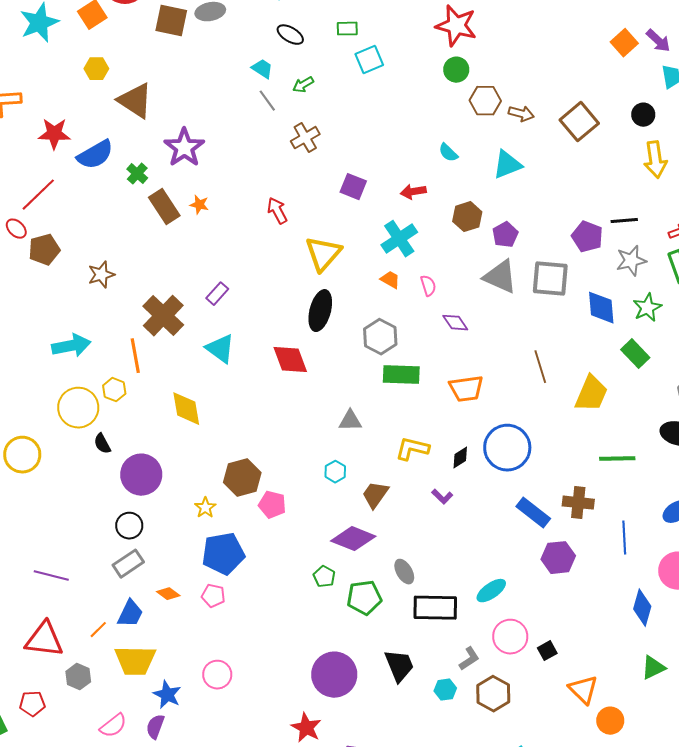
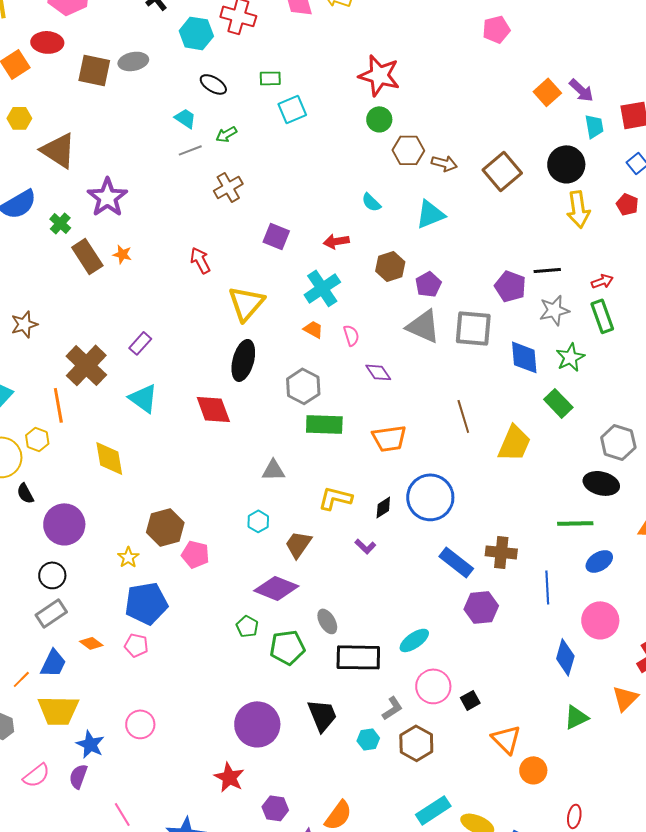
gray line: (267, 101) -> (190, 150), turned -75
black circle: (643, 115) -> (566, 164), size x1.6
green line: (617, 459) -> (575, 523), moved

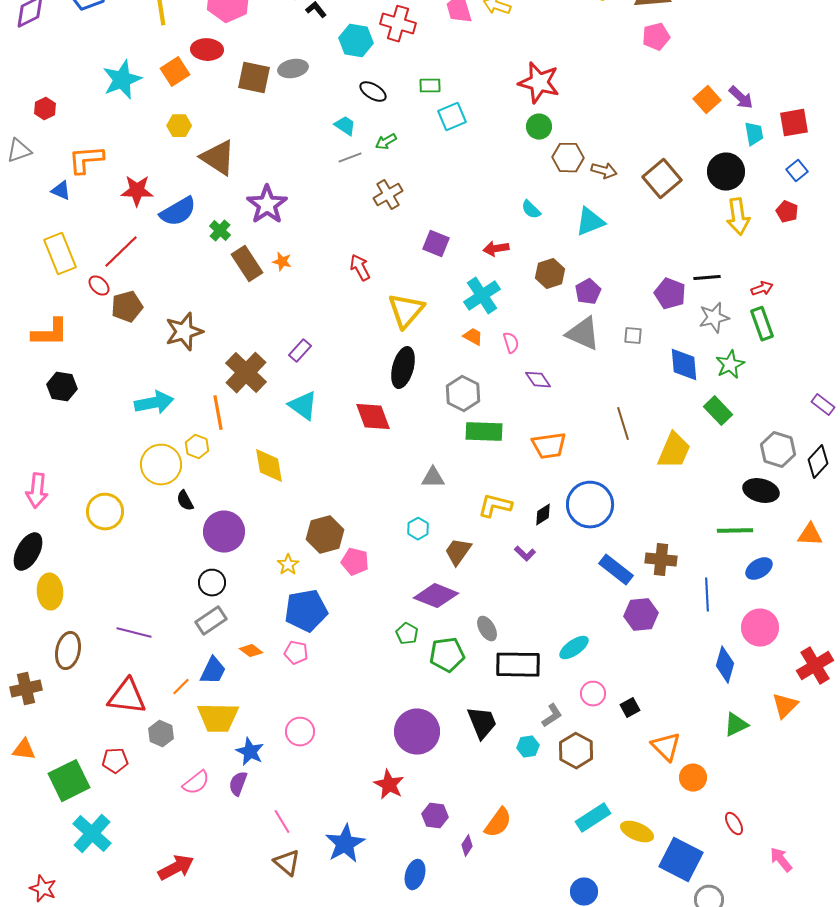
brown star: (24, 324) -> (184, 332), size x1.4
gray square: (473, 328) -> (633, 336), size x0.5
pink circle: (433, 686) -> (593, 694), size x0.7
red ellipse: (574, 816) -> (734, 824), turned -40

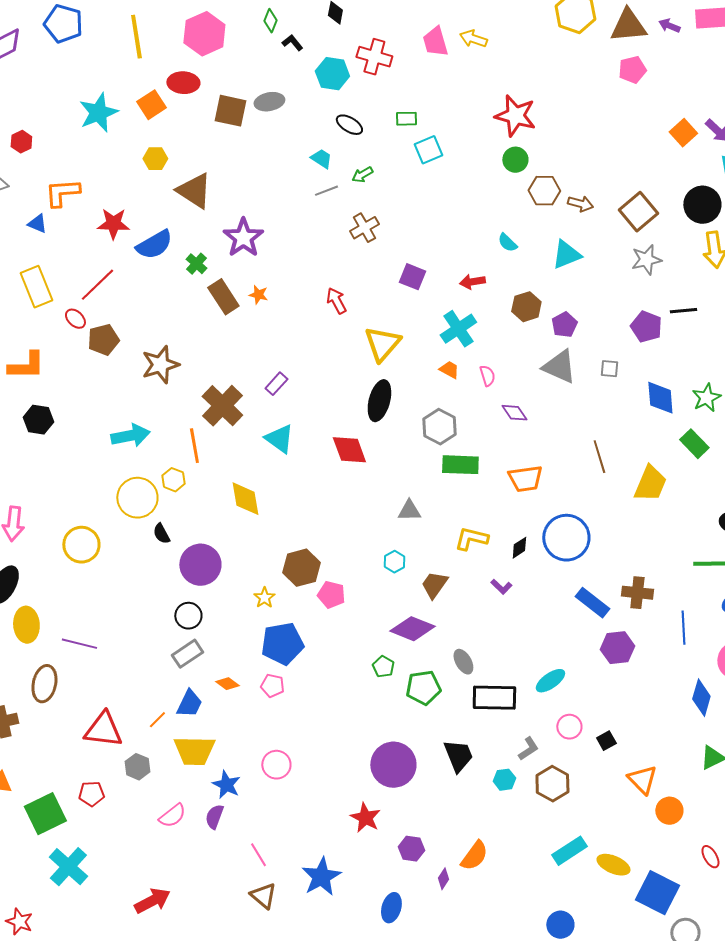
gray star: (714, 318) -> (646, 260), moved
purple line: (134, 633) -> (79, 644), moved

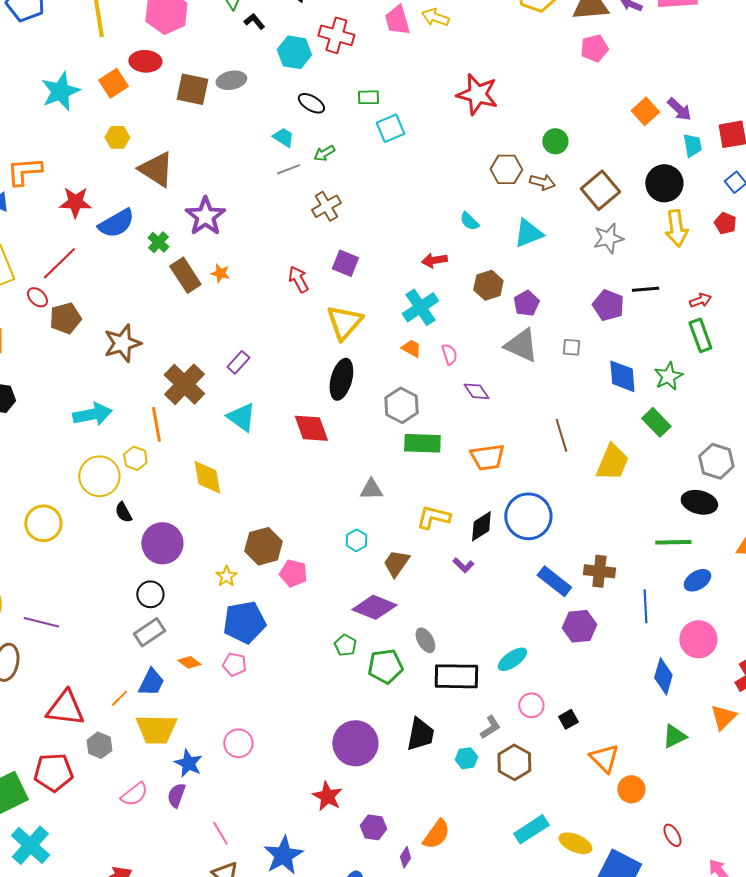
green circle: (515, 160) -> (555, 141), moved
purple square: (412, 277) -> (345, 263), moved
black diamond: (519, 548) -> (481, 526), size x1.4
black trapezoid: (458, 756) -> (420, 734), turned 33
red pentagon: (91, 794) -> (53, 772), size x1.5

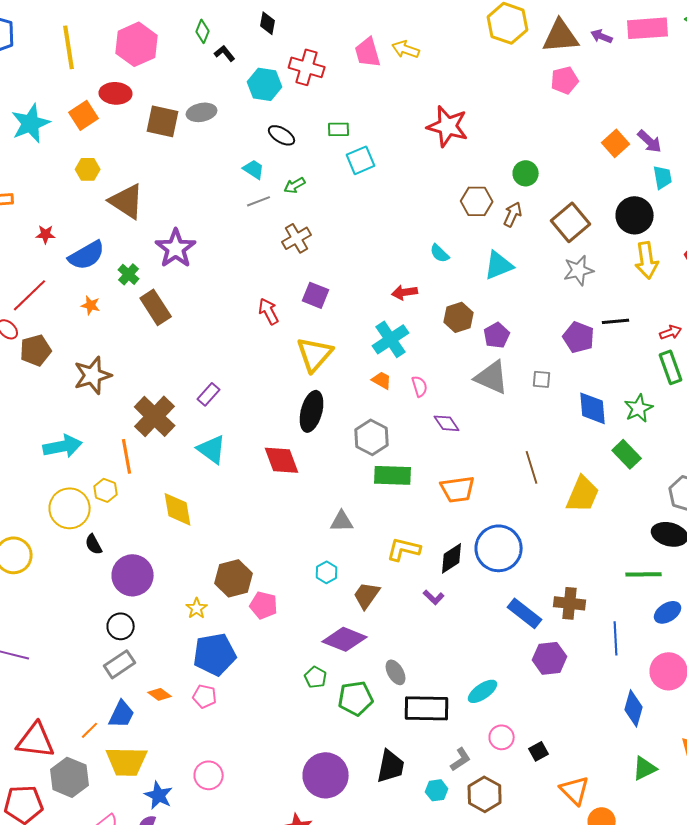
brown arrow: (542, 182) -> (513, 214), turned -80
red star: (75, 202) -> (46, 234), size x0.6
orange star: (220, 273) -> (91, 305), moved
gray hexagon: (99, 745) -> (70, 777), size x1.5

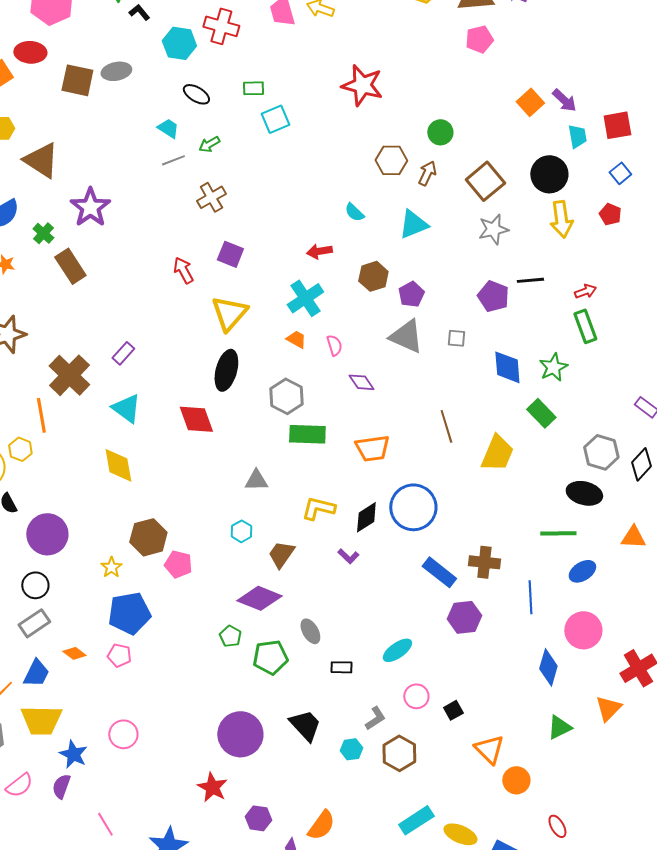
yellow diamond: (178, 509) -> (118, 465), moved
black rectangle: (427, 708) -> (341, 667), size x0.5
black trapezoid: (391, 766) -> (305, 725), turned -54

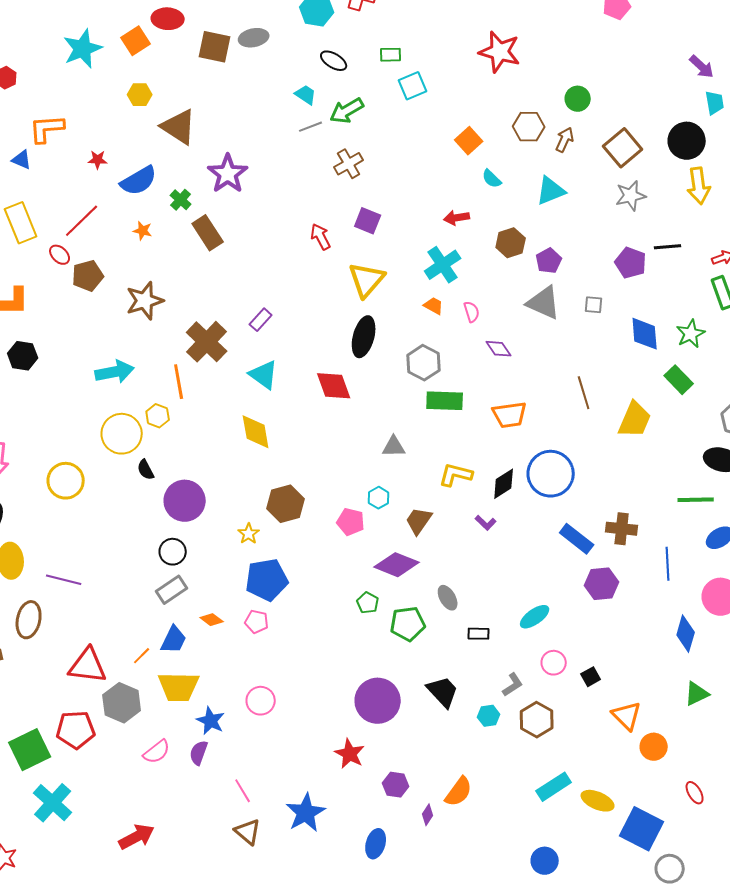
orange square: (530, 102) -> (469, 141), moved
green arrow: (209, 144) -> (347, 111), size x1.6
pink pentagon: (178, 564) -> (351, 522), moved

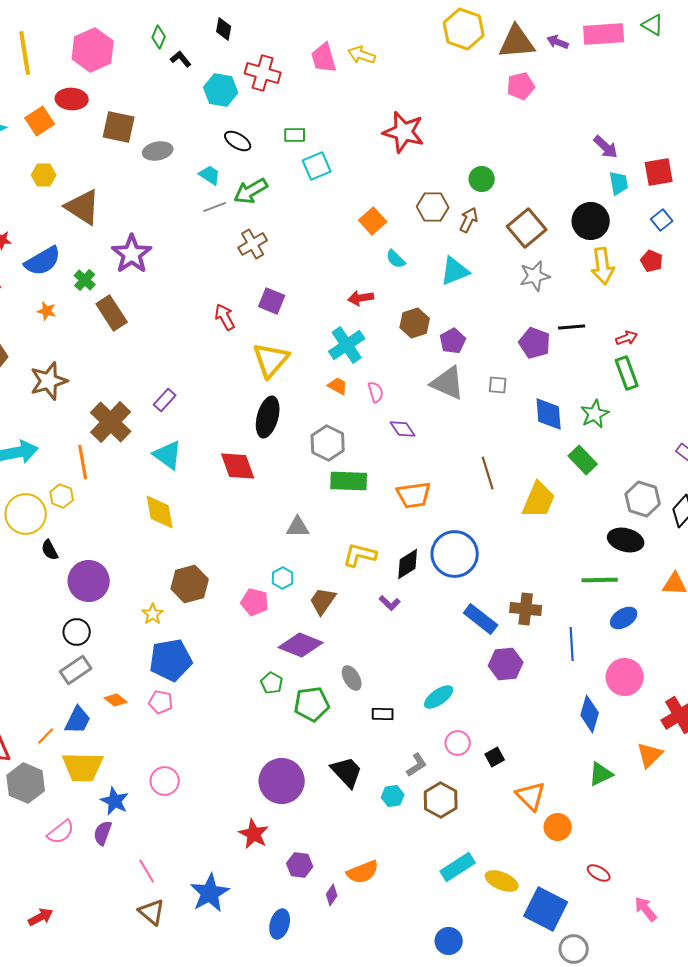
gray ellipse: (254, 38) -> (158, 151), moved
orange semicircle: (459, 792) -> (363, 872), turned 32
red ellipse: (695, 793) -> (599, 873), turned -30
red arrow: (137, 837) -> (41, 917), size x0.7

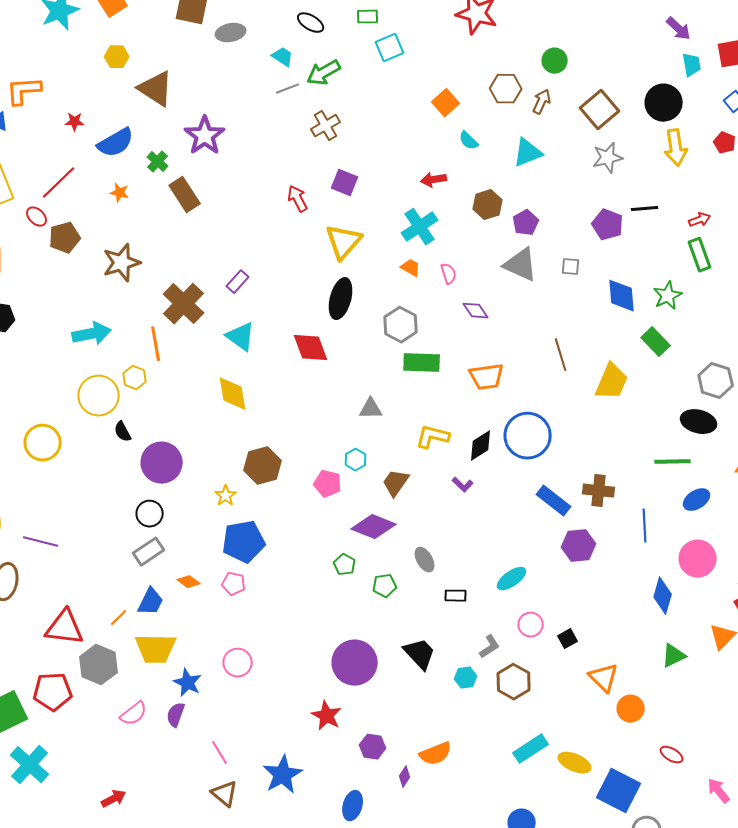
green pentagon: (312, 704) -> (385, 586), size x0.7

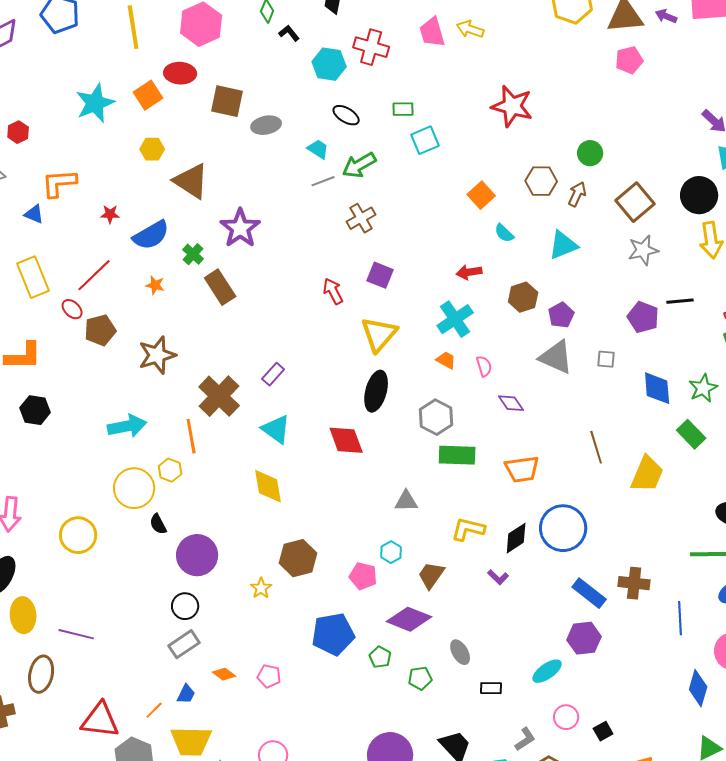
blue pentagon: (244, 542) -> (333, 634), moved
purple hexagon: (579, 546) -> (584, 638), moved
blue trapezoid: (151, 602) -> (186, 694), size x0.7

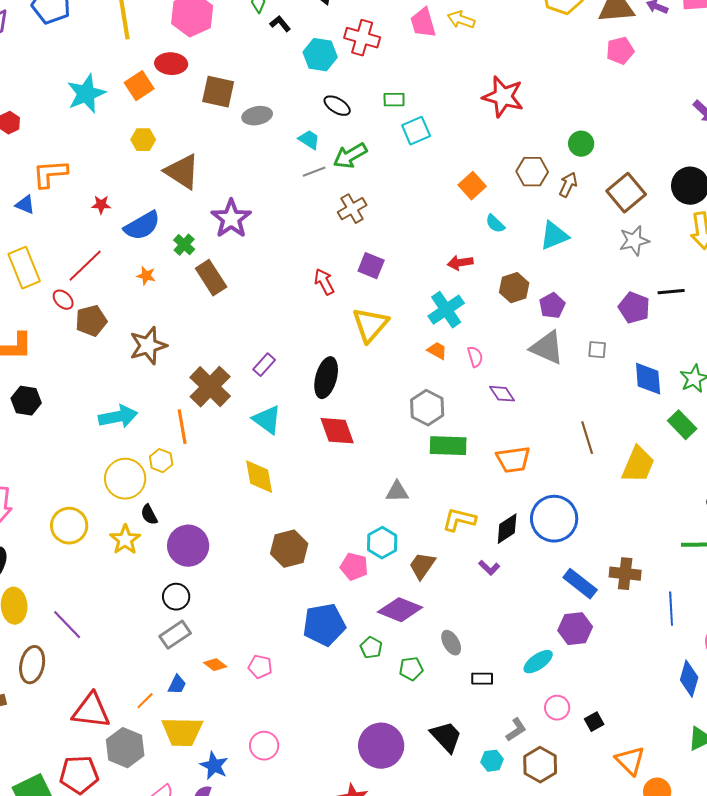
black ellipse: (376, 391) -> (326, 378), moved
cyan hexagon: (391, 552) -> (382, 543), size x1.4
yellow star: (261, 588) -> (125, 540), moved, size x1.4
purple line: (76, 634) -> (67, 625), turned 32

